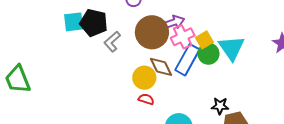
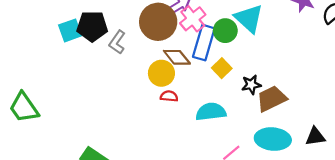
yellow square: (204, 40) -> (222, 68), moved

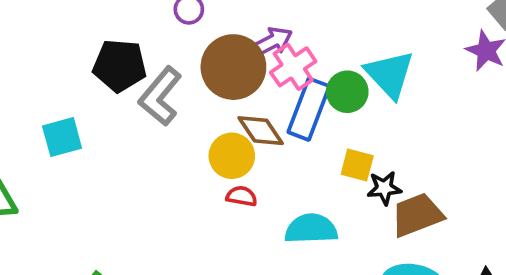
cyan square: (70, 30) -> (62, 137), moved
gray L-shape: (117, 42) -> (160, 96), size x1.4
yellow square: (222, 68) -> (357, 165), moved, turned -36

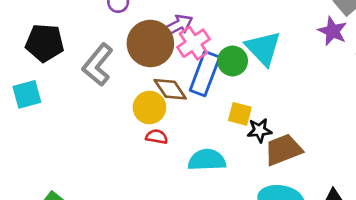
black pentagon: (120, 66) -> (45, 43), moved

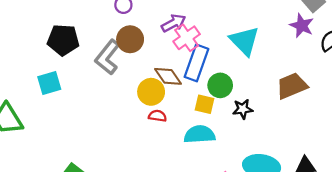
brown circle: (150, 43) -> (130, 39), moved, size x0.7
green circle: (233, 61) -> (220, 85), moved
yellow square: (240, 114) -> (204, 104), moved
brown trapezoid: (283, 150) -> (292, 86), moved

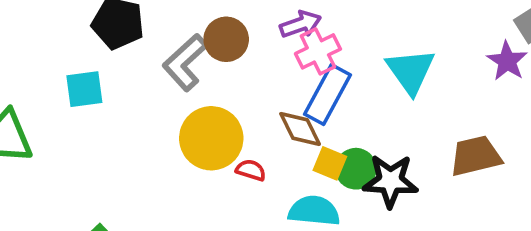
brown diamond: (168, 76) -> (300, 129), moved
green circle: (220, 85) -> (356, 169), moved
yellow circle: (151, 92) -> (211, 138), moved, size x1.4
black star: (243, 109) -> (390, 181), size x1.6

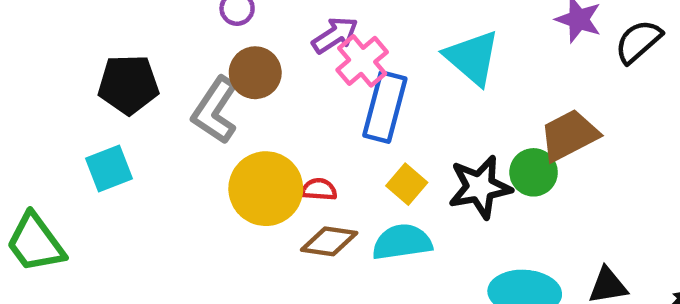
brown diamond: (300, 129) -> (329, 241), moved, turned -42
yellow square: (330, 163) -> (407, 184), turned 32
green circle: (356, 169) -> (534, 172), moved
red semicircle: (251, 170) -> (319, 189), moved

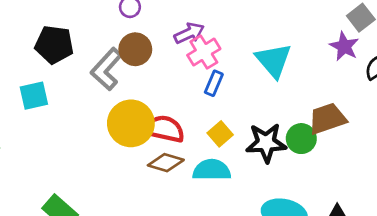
blue rectangle: (385, 107) -> (214, 83), size x0.6
red semicircle: (319, 189) -> (164, 129), size x1.8

